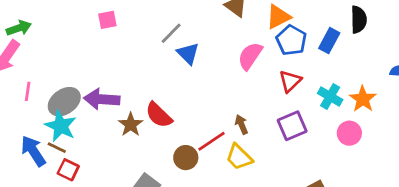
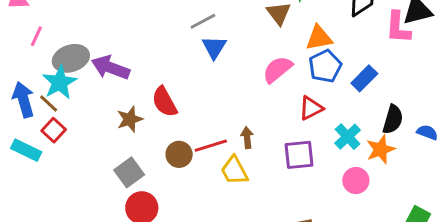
black semicircle: (359, 20) -> (393, 119), moved
brown star: (131, 125) -> (130, 119), moved

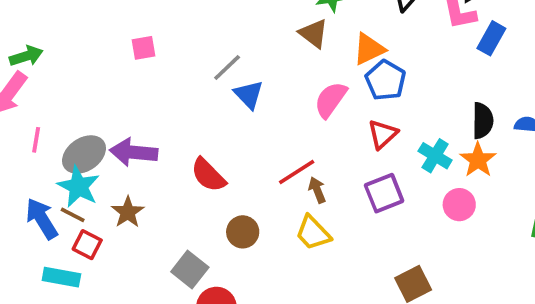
blue rectangle: (364, 78) -> (491, 38), moved
brown star: (130, 119) -> (128, 212), moved
red line: (211, 146) -> (297, 172), moved

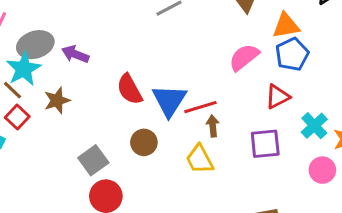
blue triangle: (249, 95) -> (169, 100), moved, size x1.4
purple arrow: (134, 152) -> (75, 54), size x0.7

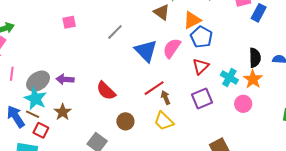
blue triangle: (169, 100) -> (146, 51), moved

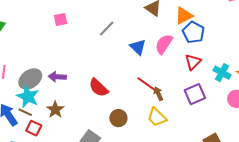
blue triangle: (146, 51) -> (138, 47), size x0.7
red line: (154, 88) -> (147, 84), turned 70

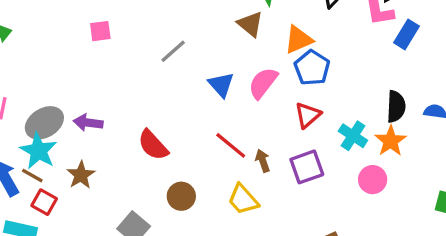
brown arrow: (158, 94) -> (263, 161), moved

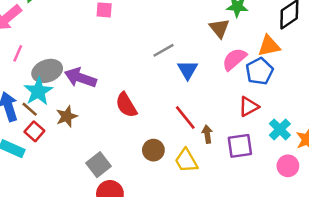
orange triangle: (298, 40) -> (269, 46), moved
gray line: (173, 51) -> (163, 50), moved
pink semicircle: (263, 83) -> (234, 59), moved
purple arrow: (88, 123) -> (80, 78), size x1.4
brown circle: (181, 196) -> (153, 150), moved

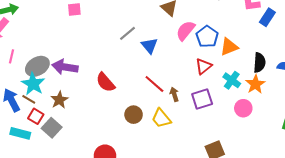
orange triangle: (269, 46) -> (229, 47), moved
gray square: (98, 165) -> (52, 128), moved

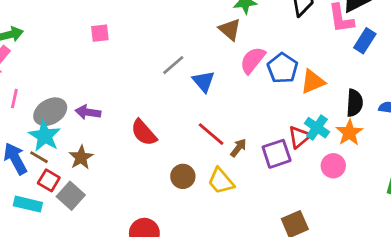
red triangle: (204, 66) -> (299, 137), moved
purple arrow: (65, 67) -> (88, 112), size x0.7
brown arrow: (174, 94) -> (238, 148), turned 56

